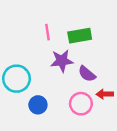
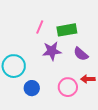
pink line: (48, 32) -> (40, 27), turned 32
purple semicircle: (87, 74) -> (81, 54), moved

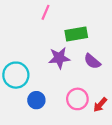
pink line: (40, 27) -> (45, 12), moved
red arrow: (88, 79) -> (100, 105), moved, turned -48

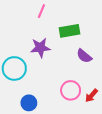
purple star: (59, 58) -> (40, 48), moved
blue circle: (36, 100) -> (29, 103), moved

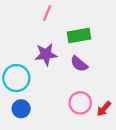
purple semicircle: (84, 56) -> (79, 64), moved
blue circle: (29, 103) -> (21, 109), moved

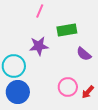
purple semicircle: (79, 64) -> (84, 54), moved
blue circle: (21, 109) -> (18, 92), size x1.5

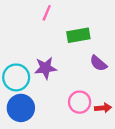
purple star: (39, 46) -> (46, 68), moved
red arrow: (88, 92) -> (103, 108), turned -136

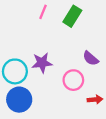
green rectangle: (78, 35) -> (72, 16), moved, turned -48
pink circle: (80, 102) -> (73, 80), moved

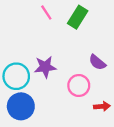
pink line: (43, 12) -> (46, 13), turned -56

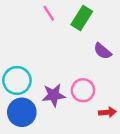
purple semicircle: (97, 62) -> (103, 51), moved
purple star: (45, 67) -> (54, 95), moved

